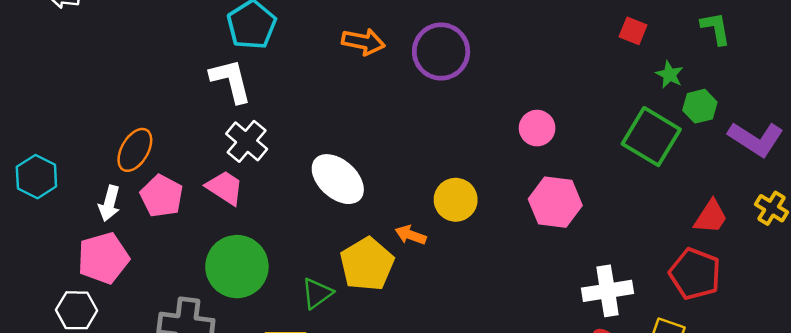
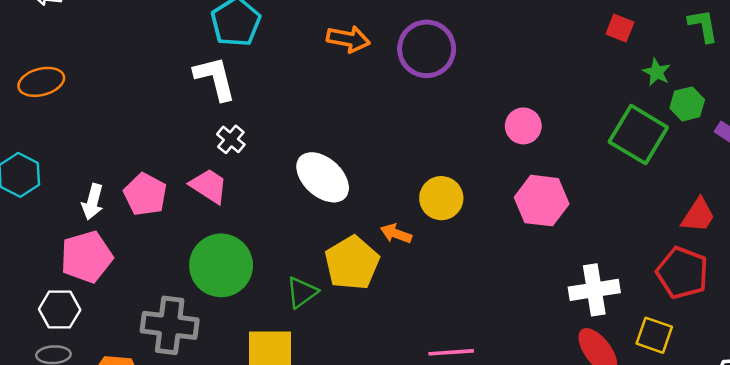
white cross: (247, 141) -> (231, 139), size x0.7
orange ellipse: (135, 150) -> (41, 82), moved, turned 45

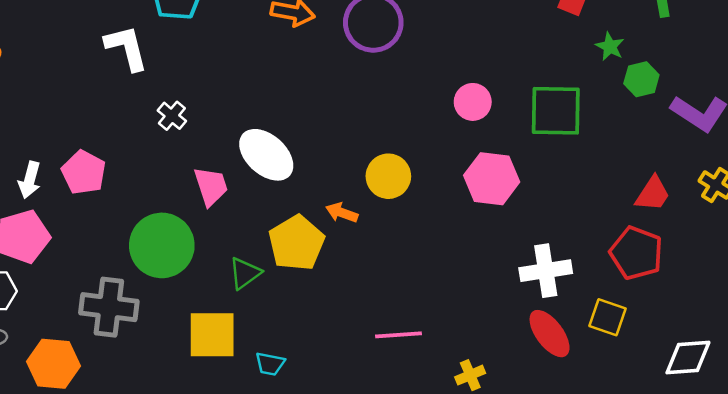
white L-shape: (215, 78) -> (127, 48), moved
green square: (638, 135) -> (556, 111), moved, turned -30
pink trapezoid: (209, 186) -> (211, 186), moved, turned 39

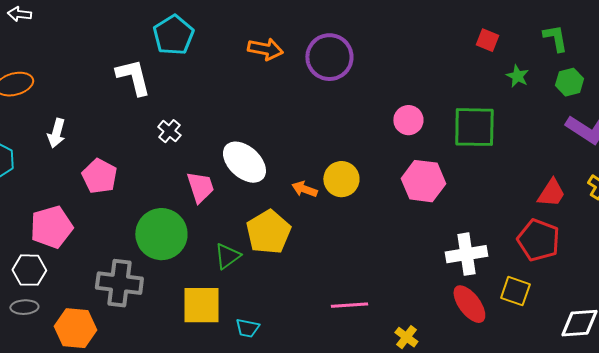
green hexagon: (641, 79) -> (569, 82), moved
white arrow: (30, 180) -> (56, 133), moved
orange arrow: (342, 213) -> (304, 189), moved
yellow cross: (470, 375) -> (406, 337), turned -30

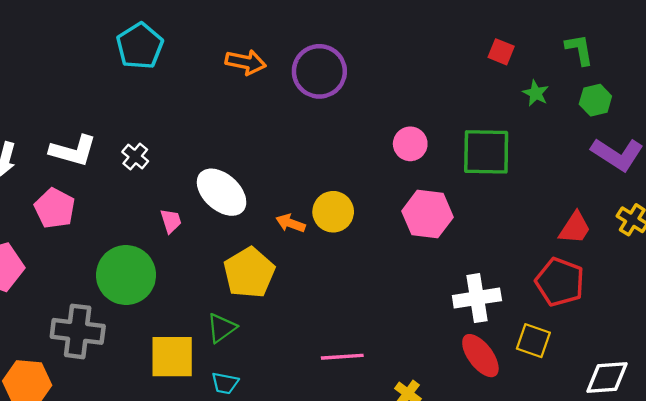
white L-shape: (133, 77) -> (73, 151), moved, turned 120
pink trapezoid: (200, 187) -> (171, 221), size x0.7
green triangle: (227, 256) -> (222, 328), moved

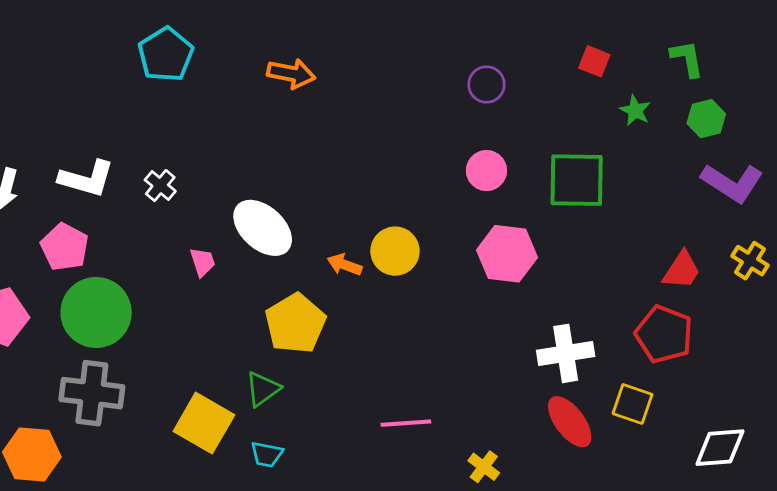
purple circle: (319, 71) -> (486, 85), moved, size x0.6
green circle: (126, 275) -> (96, 312), moved
yellow square: (172, 357) -> (204, 423), turned 30

